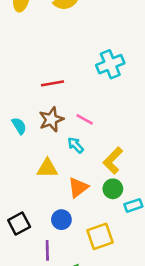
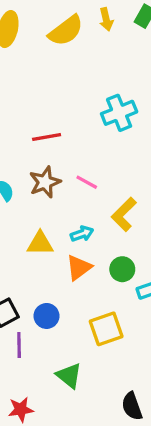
cyan arrow: (76, 145) -> (82, 234), moved, turned 114
yellow L-shape: (113, 161) -> (124, 214), moved
blue circle: (61, 220) -> (47, 316), moved
purple line: (47, 250) -> (19, 345), moved

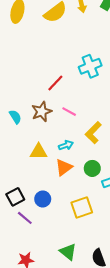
red line: (47, 137) -> (55, 83), moved, turned -36
purple line: (19, 345) -> (25, 218), turned -49
green triangle: (69, 376) -> (68, 252), moved

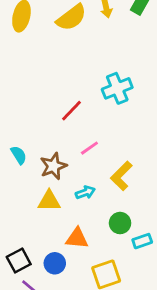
brown star: (42, 112) -> (53, 166), moved
pink line: (69, 112) -> (89, 148), turned -64
orange triangle: (64, 167) -> (77, 238), moved, turned 42

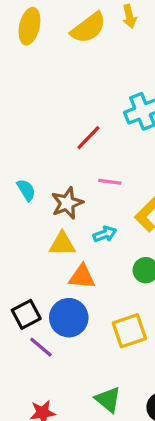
pink line: (89, 148) -> (110, 182), turned 42
orange triangle: (77, 238) -> (82, 277), moved
blue circle: (55, 263) -> (69, 318), size x1.5

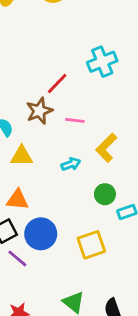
brown star: (67, 203) -> (39, 111), moved
yellow triangle: (62, 244) -> (22, 156), moved
orange triangle: (82, 277) -> (17, 200), moved

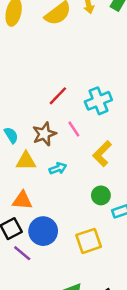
cyan cross: (102, 62) -> (98, 101), moved
brown star: (39, 111) -> (44, 134), moved
pink line: (75, 120) -> (74, 129), turned 49
cyan arrow: (71, 164) -> (58, 168), moved

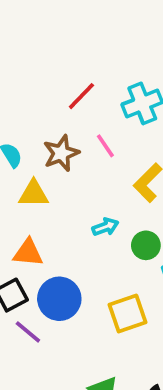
cyan arrow: (58, 168) -> (105, 227), moved

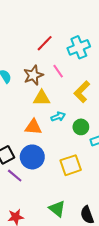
yellow triangle: (34, 194) -> (42, 98), moved
orange triangle: (28, 253) -> (33, 127), moved

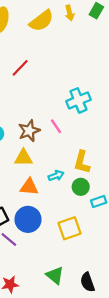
red line: (45, 43) -> (20, 68), moved
yellow L-shape: (82, 92) -> (82, 162), moved, turned -30
yellow triangle: (42, 98) -> (23, 158), moved

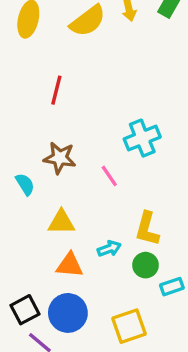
red line: (20, 68) -> (56, 90), turned -30
brown star: (29, 131) -> (60, 158), moved, turned 30

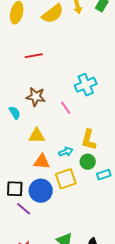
red line: (56, 90) -> (34, 56), turned 66
black square: (25, 310) -> (15, 189), turned 30
yellow square: (129, 326) -> (66, 179), moved

